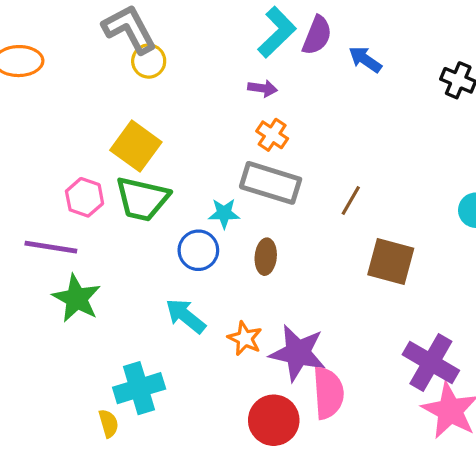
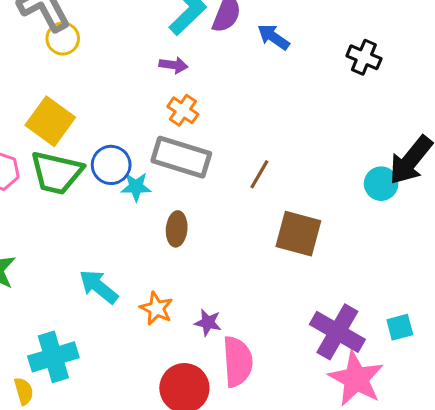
blue circle: (198, 250) -> (111, 165), moved
purple star: (298, 353) -> (208, 323), size x0.5

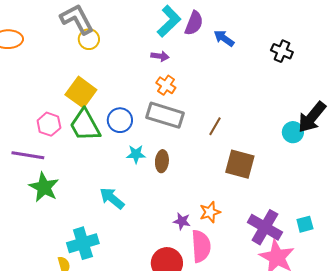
green trapezoid: (56, 173) -> (85, 125), turned 48
cyan star: (136, 187) -> (136, 154), moved
orange star: (156, 308) -> (210, 212), moved, turned 30

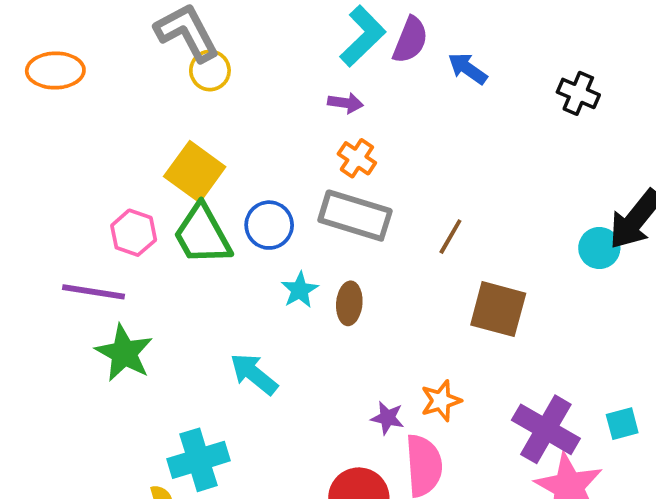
cyan star: (136, 154) -> (300, 290), turned -30

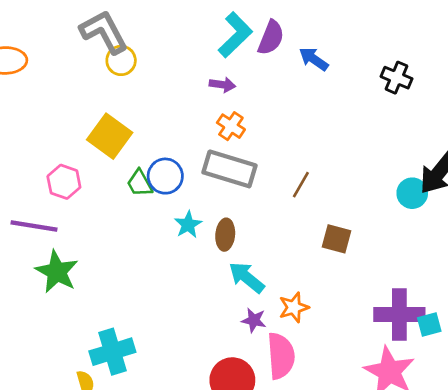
green trapezoid: (202, 235) -> (140, 183), moved, size x0.6
brown square: (498, 309) -> (337, 239), size x0.7
cyan arrow: (254, 374) -> (247, 277), moved
purple cross: (546, 429) -> (399, 315), moved, turned -30

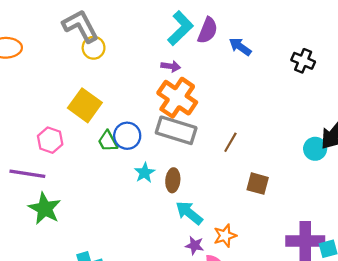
orange cross: (231, 126) -> (177, 98), size x1.8

